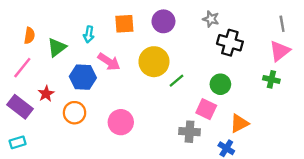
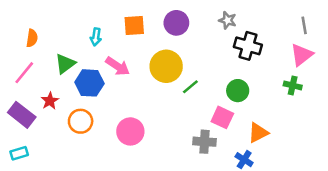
green triangle: (57, 47) -> (65, 64), moved

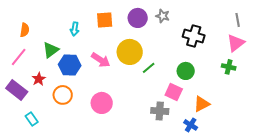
gray star: (227, 20) -> (163, 16), moved
pink arrow: (118, 66) -> (101, 60), moved
cyan rectangle: (19, 153) -> (32, 119), moved, turned 72

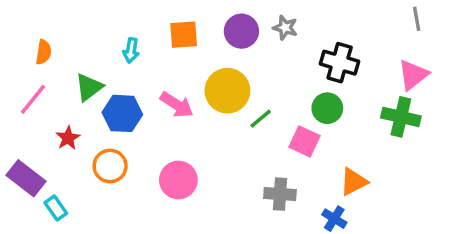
gray line: (238, 20) -> (417, 19), moved
green cross: (229, 67) -> (401, 117), size x1.5
green circle: (186, 71) -> (327, 108), moved
purple rectangle: (17, 90) -> (26, 178), moved
pink square: (174, 92) -> (305, 141), moved

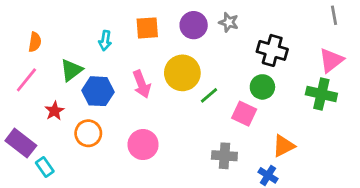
pink arrow: (177, 105) -> (142, 84), turned 36

